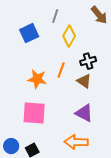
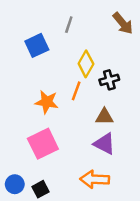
yellow diamond: (69, 36) -> (86, 64), moved
brown triangle: (84, 81) -> (104, 117), moved, turned -35
pink square: (34, 113) -> (43, 144), turned -30

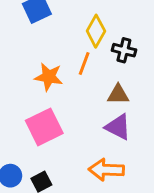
black cross: (109, 80) -> (124, 50), turned 30

